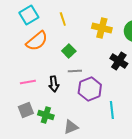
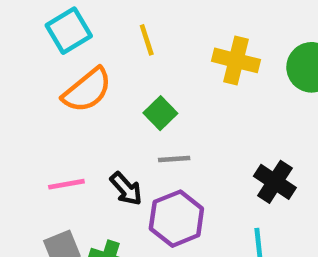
black cross: (119, 61) -> (275, 182), moved
black arrow: (54, 84) -> (126, 189), turned -35
purple hexagon: (90, 89) -> (176, 219), moved

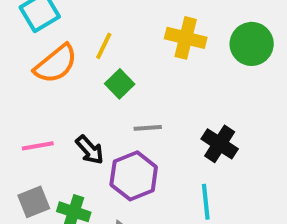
yellow line: (147, 40) -> (104, 46), moved, turned 44
gray line: (174, 159) -> (148, 128), moved

